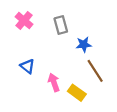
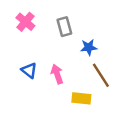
pink arrow: (54, 82) -> (57, 74), moved
yellow rectangle: (77, 93) -> (81, 98), turned -30

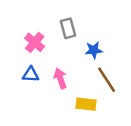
pink cross: (25, 22) -> (35, 42), moved
blue triangle: (29, 70) -> (31, 75), turned -35

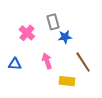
blue star: (94, 50) -> (65, 37), moved
blue triangle: (31, 75) -> (15, 64), moved

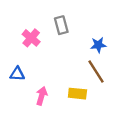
blue star: (65, 37) -> (98, 45), moved
pink arrow: (47, 61) -> (42, 96), moved, turned 35

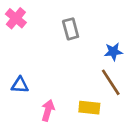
pink cross: (31, 38) -> (16, 18), moved

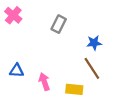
gray rectangle: (71, 29) -> (59, 24), turned 42
pink arrow: (48, 110) -> (44, 82), moved, turned -35

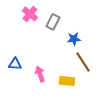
pink cross: (13, 15) -> (30, 14), moved
blue star: (94, 43) -> (74, 39), moved

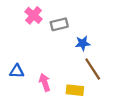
gray rectangle: (53, 22) -> (59, 24), turned 49

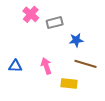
brown line: (93, 69) -> (86, 64), turned -40
pink arrow: (45, 82) -> (46, 66), moved

